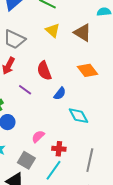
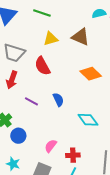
yellow triangle: (53, 30) -> (51, 39), turned -49
red semicircle: (44, 71) -> (42, 66), moved
blue semicircle: (60, 94) -> (58, 100), moved, turned -56

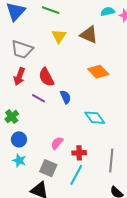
yellow triangle: (51, 39) -> (59, 36), turned -42
red semicircle: (42, 66) -> (46, 77), moved
blue circle: (18, 136) -> (19, 139), moved

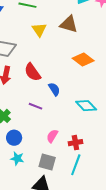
purple line: (39, 98) -> (36, 106), moved

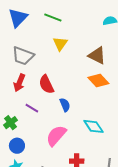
brown triangle: (69, 24) -> (97, 56), moved
purple line: (36, 106) -> (32, 108), moved
pink semicircle: (52, 136) -> (56, 136), moved, size x1.6

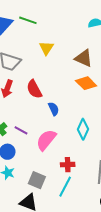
green line: (53, 17) -> (28, 20), moved
purple line: (32, 108) -> (21, 130), moved
cyan diamond: (93, 126) -> (83, 129), turned 60

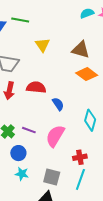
red semicircle: (34, 89) -> (36, 87), turned 132

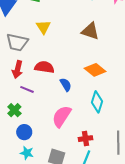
yellow triangle: (42, 45) -> (43, 27), moved
orange diamond: (87, 74) -> (95, 70), moved
purple line: (29, 130) -> (27, 89), moved

